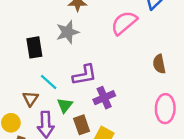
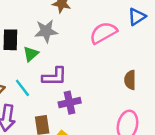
cyan line: (49, 82) -> (22, 88), moved
green triangle: (65, 105) -> (31, 54), moved

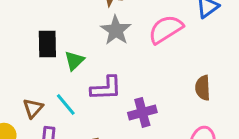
gray star: (46, 31) -> (116, 30), moved, turned -30
purple cross: (70, 103) -> (142, 112), moved

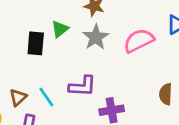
green triangle: (74, 61) -> (60, 29), moved

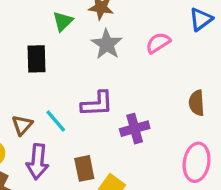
green triangle: (60, 29) -> (63, 21), moved
pink semicircle: (139, 41) -> (158, 43), size x0.7

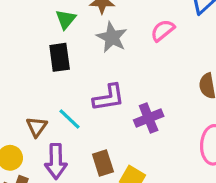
black rectangle: (36, 59) -> (60, 57), moved

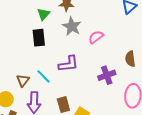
pink semicircle: (163, 30) -> (96, 37), moved
purple cross: (149, 118) -> (107, 75), moved

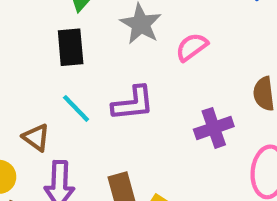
cyan line: (44, 76) -> (76, 108), moved
brown triangle: (23, 80) -> (36, 137), turned -32

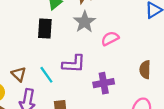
cyan line: (76, 108) -> (46, 75), moved
purple cross: (214, 128) -> (104, 83), moved

